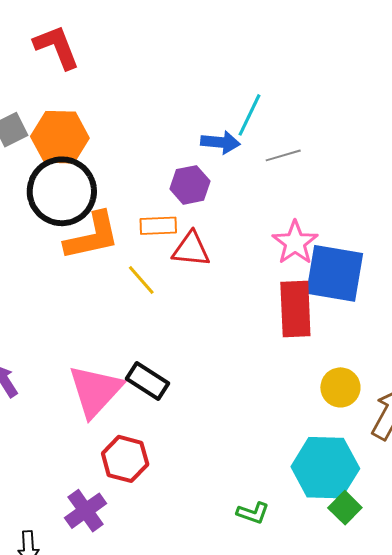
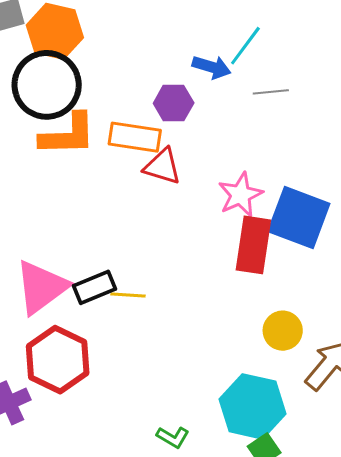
orange rectangle: (158, 226) -> (135, 137), size x1.4
pink star: (295, 243) -> (240, 195), moved
yellow line: (141, 280) -> (128, 295), moved, turned -56
black rectangle: (148, 381) -> (95, 287), turned -66
red hexagon: (125, 459) -> (58, 360), size x1.4

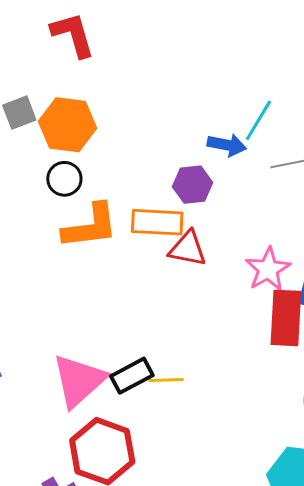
black circle: (47, 85) -> (64, 179), size x0.5

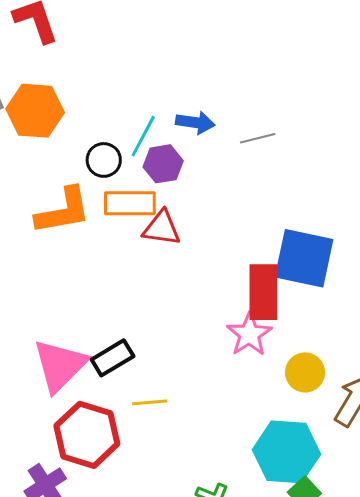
cyan line: (258, 120) -> (143, 136), moved
black circle: (64, 179) -> (104, 160), moved
pink star: (268, 269) -> (249, 334), moved
yellow line: (166, 380) -> (150, 402), moved

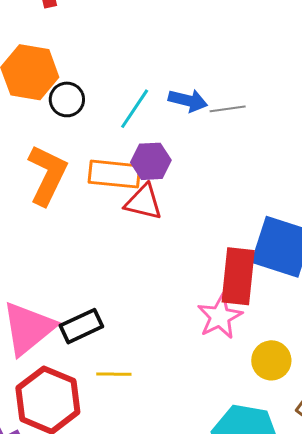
gray line: (258, 138) -> (228, 109), moved
black circle: (104, 160) -> (67, 99), moved
purple hexagon: (163, 164) -> (151, 161), moved
orange L-shape: (63, 211) -> (47, 175), turned -60

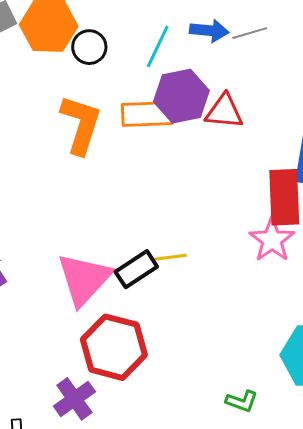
purple hexagon: (151, 161) -> (181, 96), size x1.4
red triangle: (144, 202) -> (224, 111), moved
yellow line: (114, 374) -> (169, 257), moved

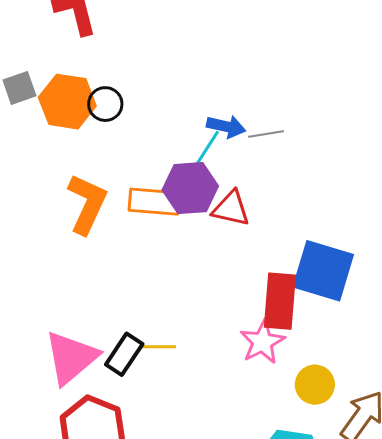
cyan line: (158, 46) -> (206, 150), moved
black circle: (89, 47) -> (105, 104), moved
black rectangle: (136, 269) -> (124, 354), turned -30

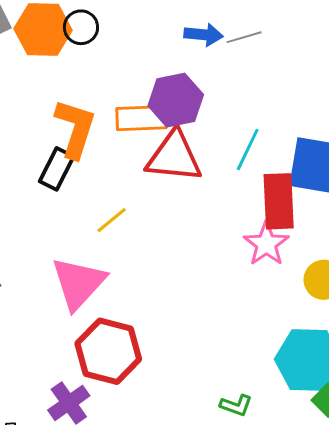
cyan line: (206, 150) -> (248, 149), moved
red triangle: (231, 209) -> (174, 157), moved, size x1.5
yellow line: (158, 347) -> (112, 220), moved, turned -32
black rectangle: (124, 354) -> (57, 169), moved

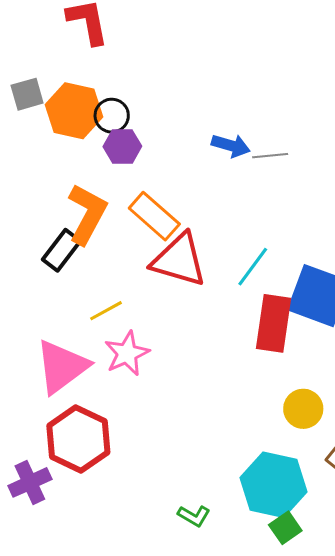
purple hexagon: (176, 100) -> (122, 146), moved, size x0.7
orange rectangle: (141, 118) -> (154, 216), turned 33
pink star: (266, 244) -> (127, 353), moved

